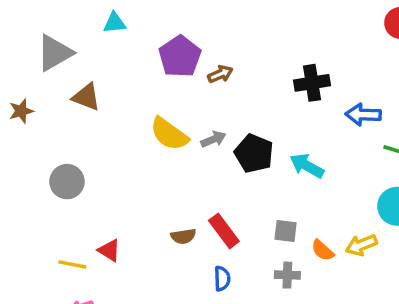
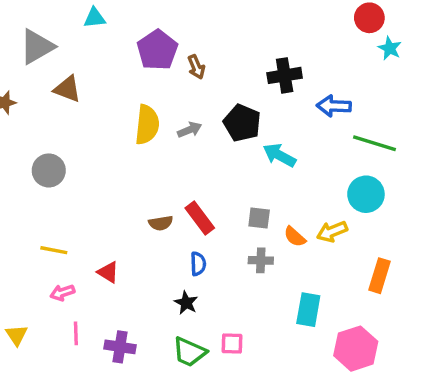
brown arrow: (220, 74) -> (196, 67), turned 90
yellow semicircle: (169, 134) -> (147, 125), turned -120
black pentagon: (254, 153) -> (242, 123), moved
red triangle: (109, 250) -> (108, 272), moved

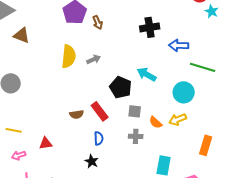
black pentagon: (242, 123) -> (121, 87), moved
cyan circle: (366, 194) -> (184, 92), moved
red triangle: (108, 272) -> (46, 143), turned -40

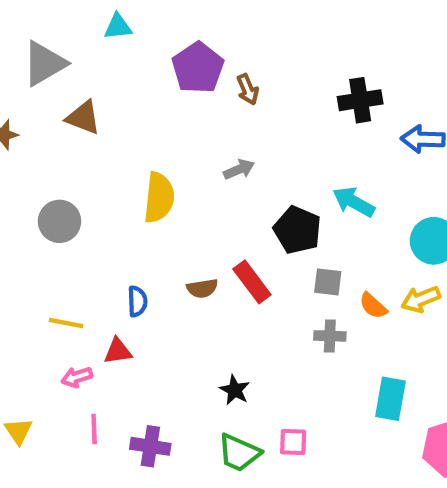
yellow semicircle: (69, 56) -> (159, 198), moved
blue semicircle: (99, 138) -> (137, 301), moved
red triangle: (46, 143) -> (118, 351), moved

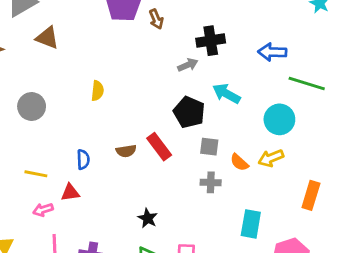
black cross: (360, 100) -> (211, 41), moved
gray arrow: (239, 169) -> (188, 65), moved
yellow semicircle: (159, 198) -> (97, 91), size x0.6

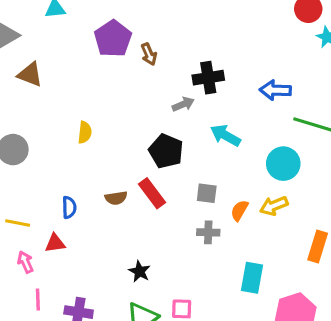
black pentagon: (189, 112) -> (166, 151), moved
orange semicircle: (239, 162) -> (239, 210), turned 78
pink arrow: (43, 210) -> (25, 262), turned 84

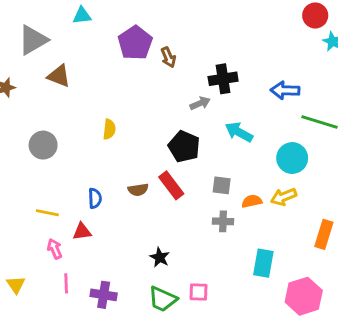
orange semicircle: (239, 210) -> (252, 201), turned 48

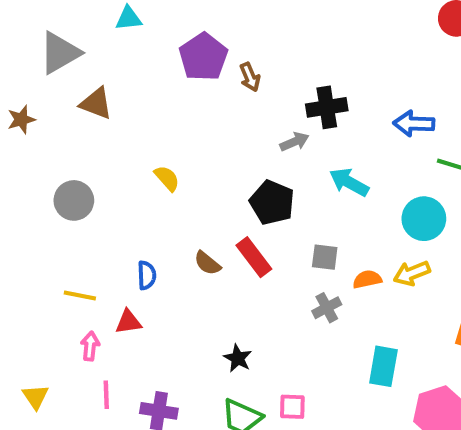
yellow semicircle: (109, 129) -> (167, 178), turned -48
brown semicircle: (138, 190) -> (207, 263), turned 48
gray cross: (223, 221) -> (327, 308), turned -30
pink arrow: (55, 249) -> (90, 346), turned 30

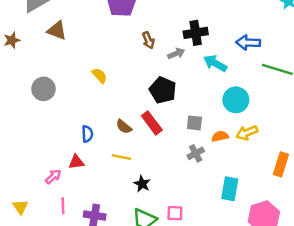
brown arrow: (250, 77) -> (148, 40), moved
cyan arrow: (349, 182) -> (215, 63), moved
cyan circle: (424, 219) -> (236, 100), moved
yellow line: (80, 296) -> (121, 157), moved
pink arrow: (90, 346) -> (53, 177), turned 42

